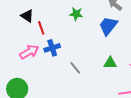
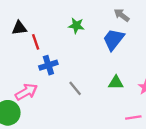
black triangle: (27, 16) -> (19, 28), turned -40
pink arrow: (29, 52) -> (26, 92), moved

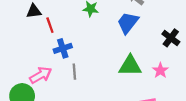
green triangle: (116, 83) -> (130, 66), size x1.5
gray line: (75, 88) -> (74, 72), moved, turned 35

